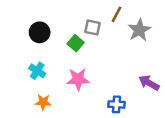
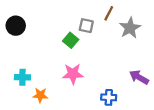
black circle: (40, 32) -> (16, 26), moved
cyan cross: (37, 71) -> (22, 77), moved, turned -32

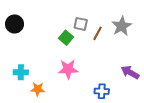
brown line: (109, 13) -> (98, 33), moved

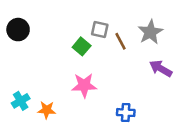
brown line: (98, 33) -> (120, 41), turned -56
cyan cross: (21, 72) -> (21, 101), moved, turned -32
purple arrow: (130, 72) -> (161, 68), moved

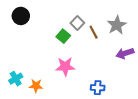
black circle: (18, 30) -> (21, 16), moved
gray square: (100, 30) -> (77, 23), turned 32
purple arrow: (161, 68) -> (125, 53), turned -48

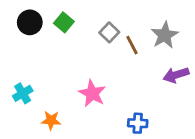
green square: (63, 36) -> (64, 22), moved
pink star: (65, 66) -> (92, 93), turned 30
cyan cross: (16, 79) -> (23, 93), moved

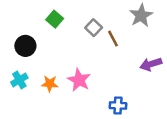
black circle: (30, 22) -> (25, 46), moved
gray star: (165, 35) -> (141, 15), moved
orange star: (51, 120) -> (50, 84), moved

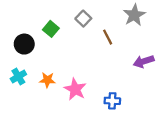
green square: (55, 19) -> (51, 29), moved
gray square: (94, 28) -> (83, 19), moved
pink star: (79, 80) -> (75, 89), moved

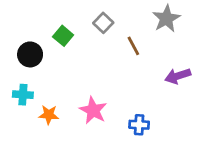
cyan cross: (18, 76) -> (23, 95), turned 35
orange star: (47, 80) -> (49, 115), moved

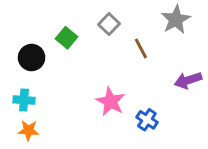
pink star: (93, 110) -> (111, 102), moved
orange star: (49, 115) -> (29, 130), moved
blue cross: (139, 125) -> (147, 120), moved, turned 30

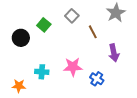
purple arrow: (188, 80) -> (114, 53), moved, turned -84
cyan cross: (24, 100) -> (42, 72), moved
pink star: (111, 102) -> (73, 67), turned -30

